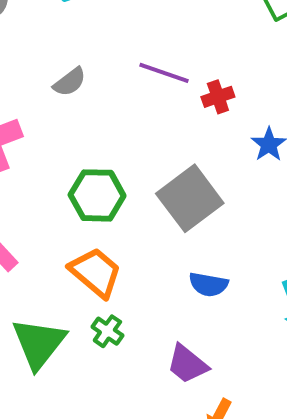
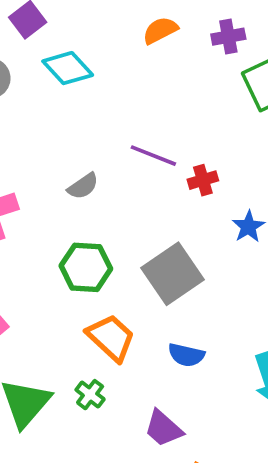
gray semicircle: (70, 82) -> (83, 186), moved
orange trapezoid: (96, 272) -> (111, 338), moved

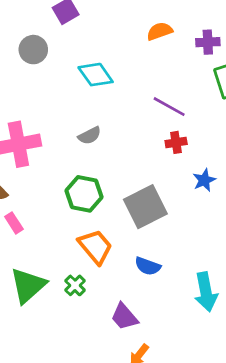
cyan diamond: (68, 68) -> (96, 75), moved
purple line: (153, 156) -> (169, 107), moved

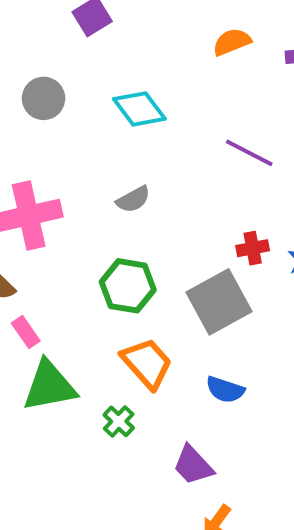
gray circle: (33, 50) -> (44, 98), moved
red cross: (176, 142) -> (253, 248), moved
green triangle: (28, 285) -> (49, 386), moved, turned 33

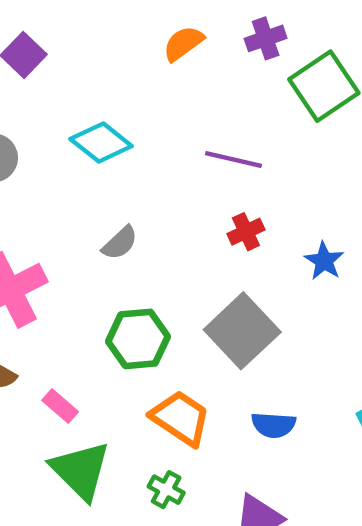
red cross: (253, 248) -> (246, 232), moved
pink rectangle: (26, 332) -> (60, 406), moved
green triangle: (49, 386) -> (81, 470), turned -50

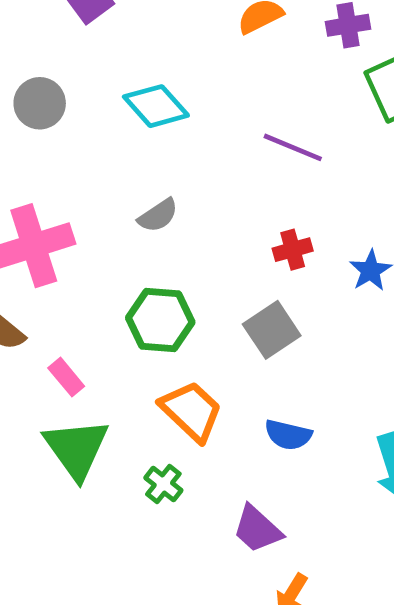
red cross: (246, 232) -> (293, 250), moved
gray square: (242, 331) -> (272, 330), size x0.7

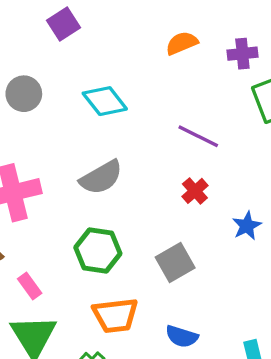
gray semicircle: (158, 215) -> (101, 177), size x1.5
red cross: (293, 250) -> (195, 191), moved, turned -30
orange trapezoid: (191, 411) -> (115, 315), turned 126

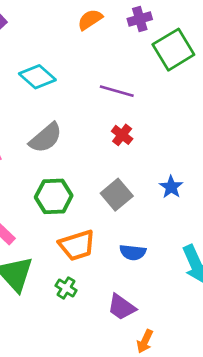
blue star: (247, 226) -> (171, 187), moved

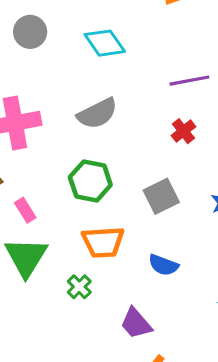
purple line: (117, 91) -> (189, 81), turned -40

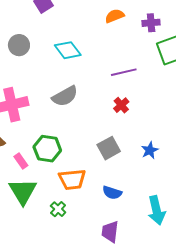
green hexagon: (90, 181) -> (47, 149), moved
purple trapezoid: (136, 323) -> (110, 232), moved, turned 50

